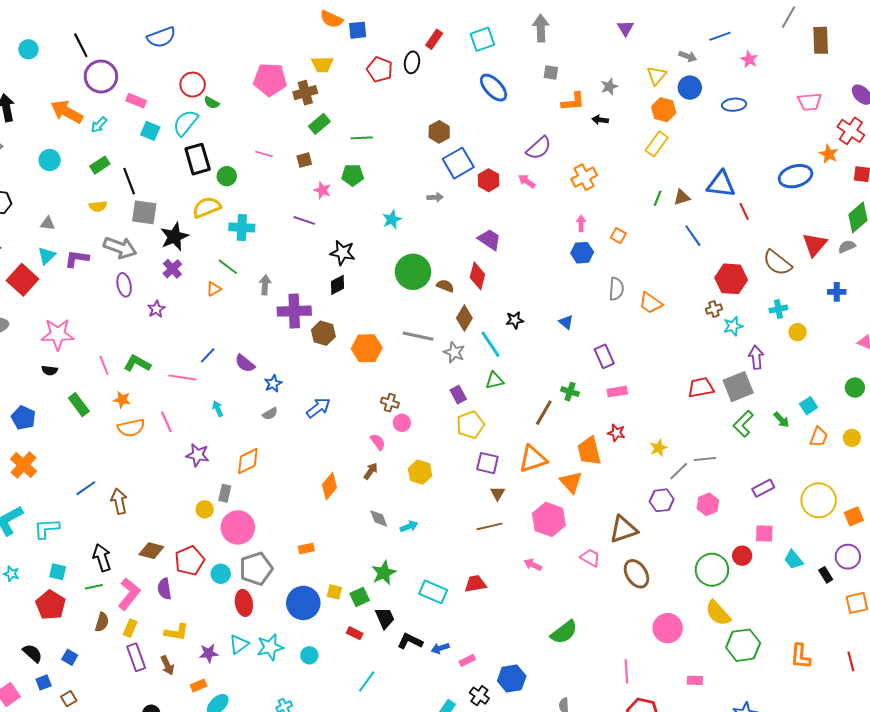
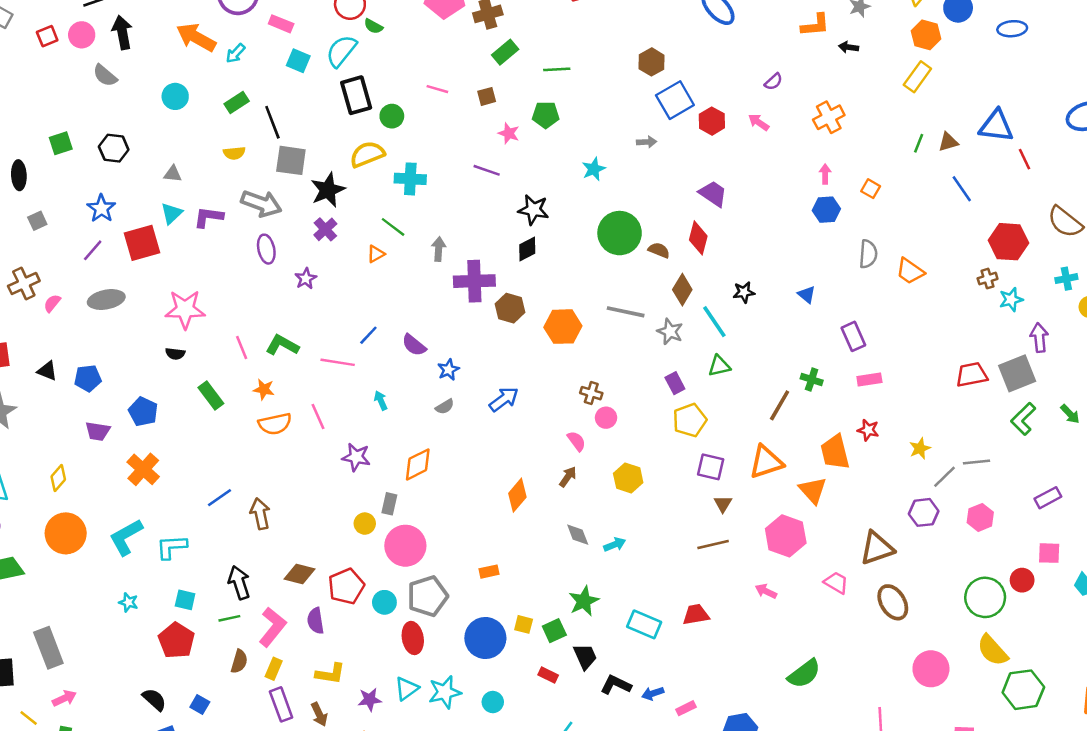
purple semicircle: (539, 148) -> (773, 82), size x0.6
red square: (22, 280) -> (142, 243), turned 32

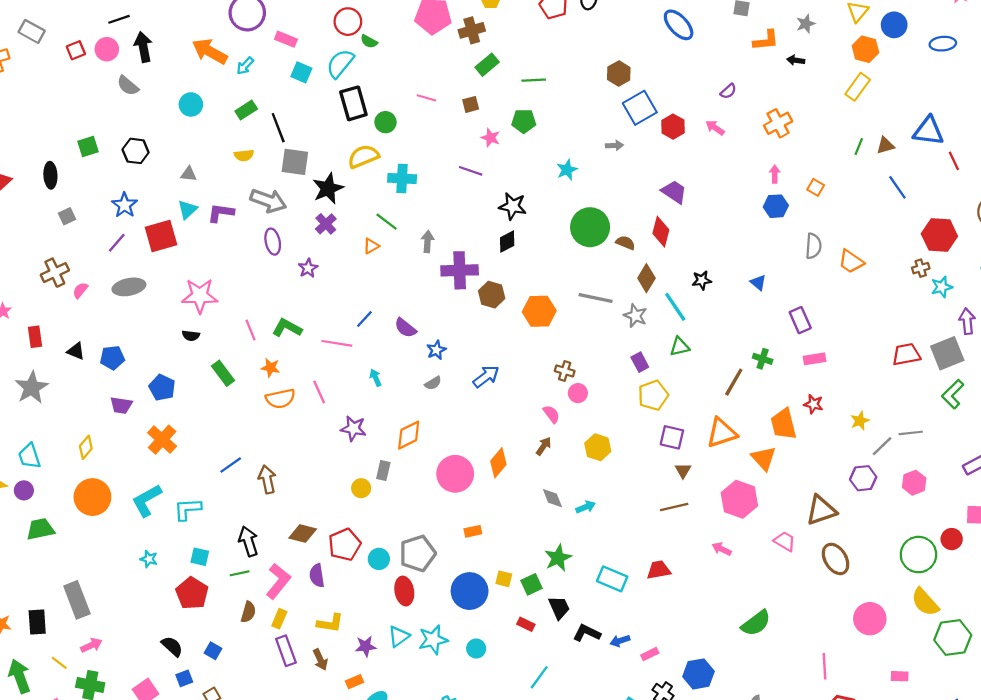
pink circle: (405, 546) -> (455, 474), moved

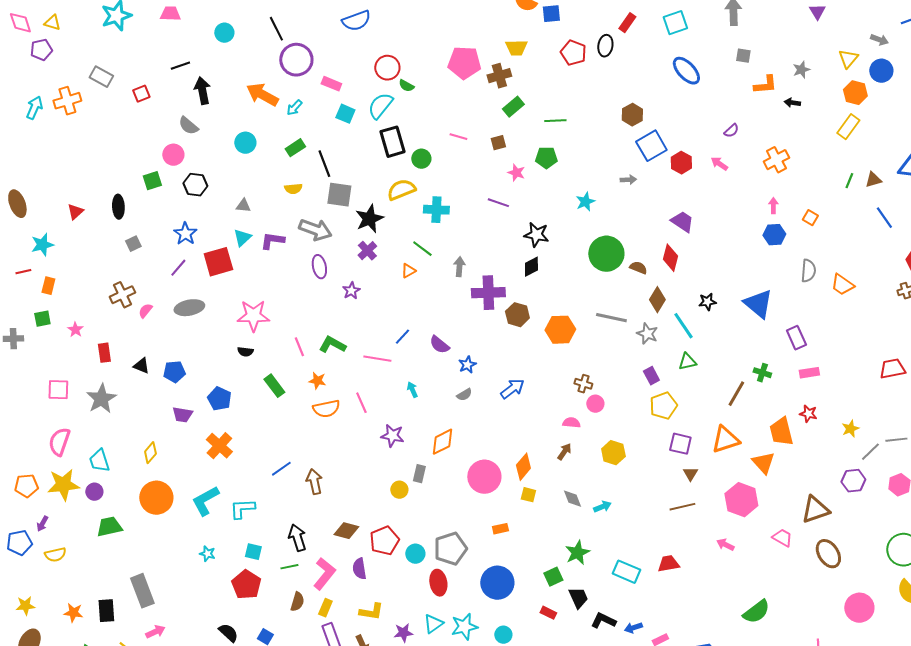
pink circle: (107, 49) -> (173, 155), moved
blue triangle: (758, 283) -> (758, 304), size x2.0
pink semicircle: (551, 414) -> (571, 423), turned -48
yellow square: (504, 579) -> (528, 495), moved

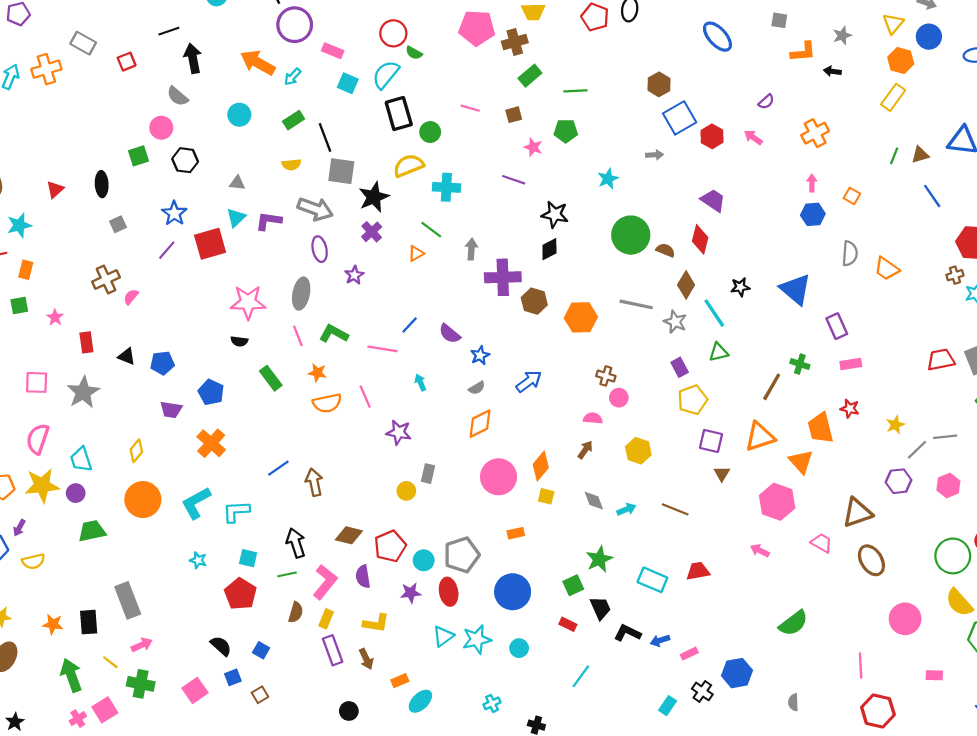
gray ellipse: (189, 308) -> (301, 294), moved, turned -68
orange diamond: (442, 442) -> (480, 424), moved
brown line: (682, 507) -> (675, 509), moved, turned 35
purple star: (403, 633) -> (411, 593), moved

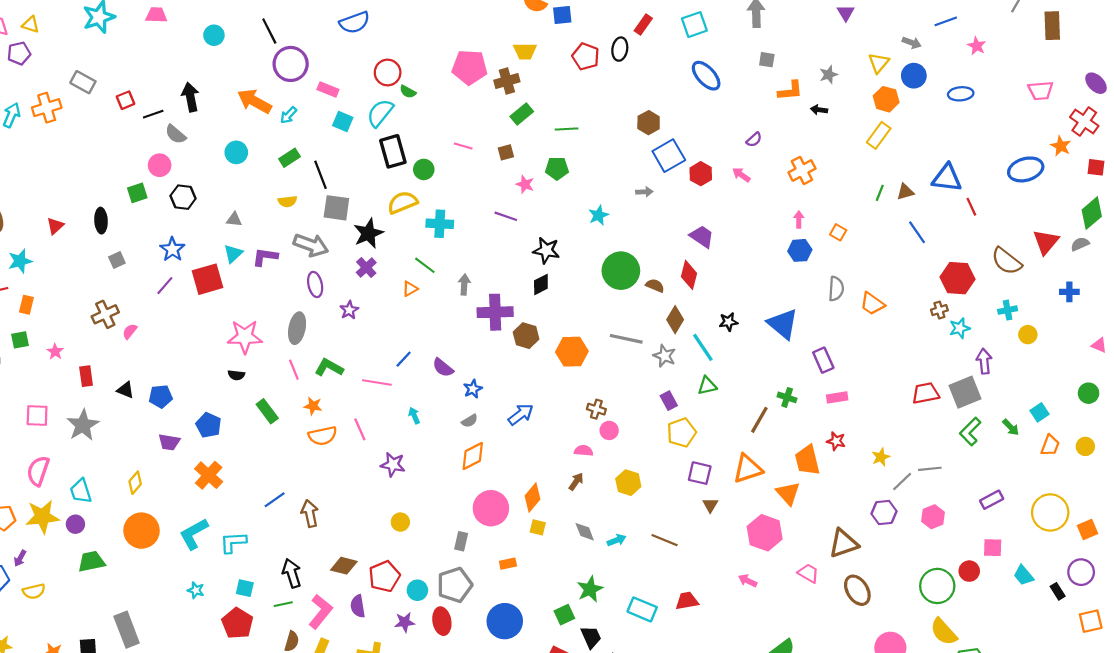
black line: (169, 31) -> (153, 114), moved
gray rectangle: (428, 474) -> (461, 541), moved

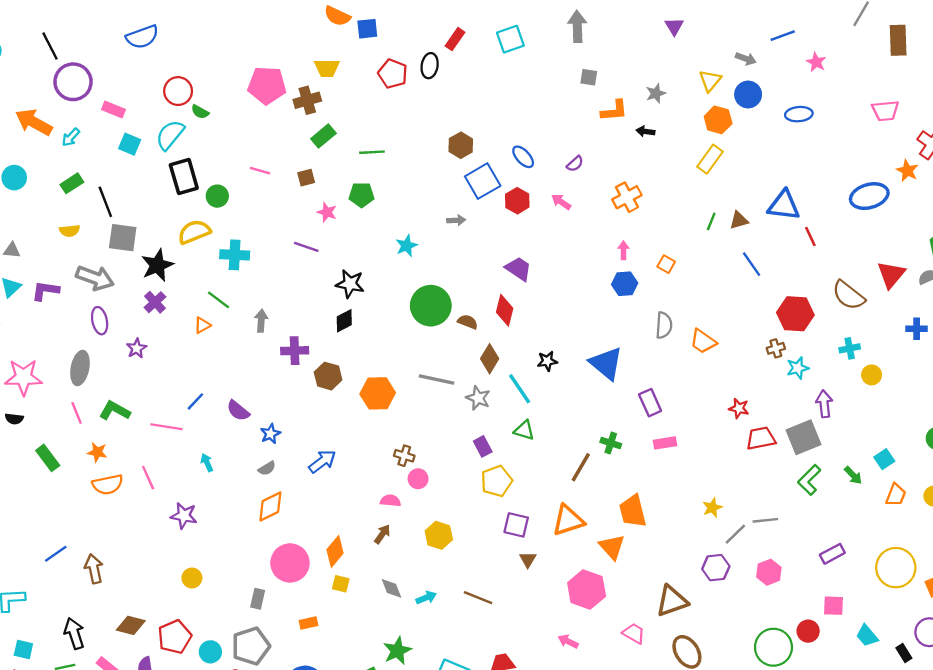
blue ellipse: (706, 76) -> (523, 157), moved, size x0.7
purple cross: (495, 312) -> (295, 351), size x0.7
green triangle: (707, 386) -> (524, 430), turned 30
red star: (836, 441) -> (739, 408), moved

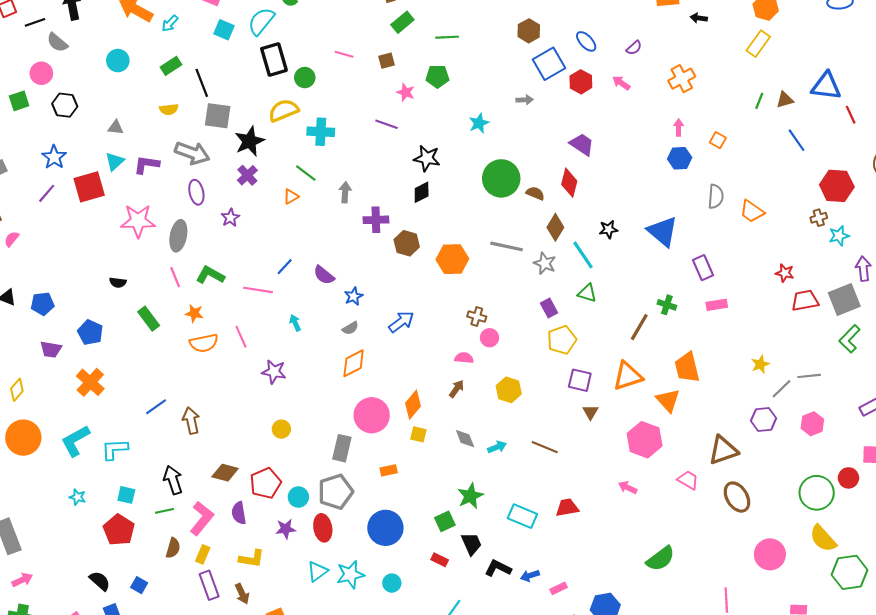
pink star: (23, 377) -> (138, 221), moved
gray rectangle: (258, 599) -> (342, 448), size x1.4

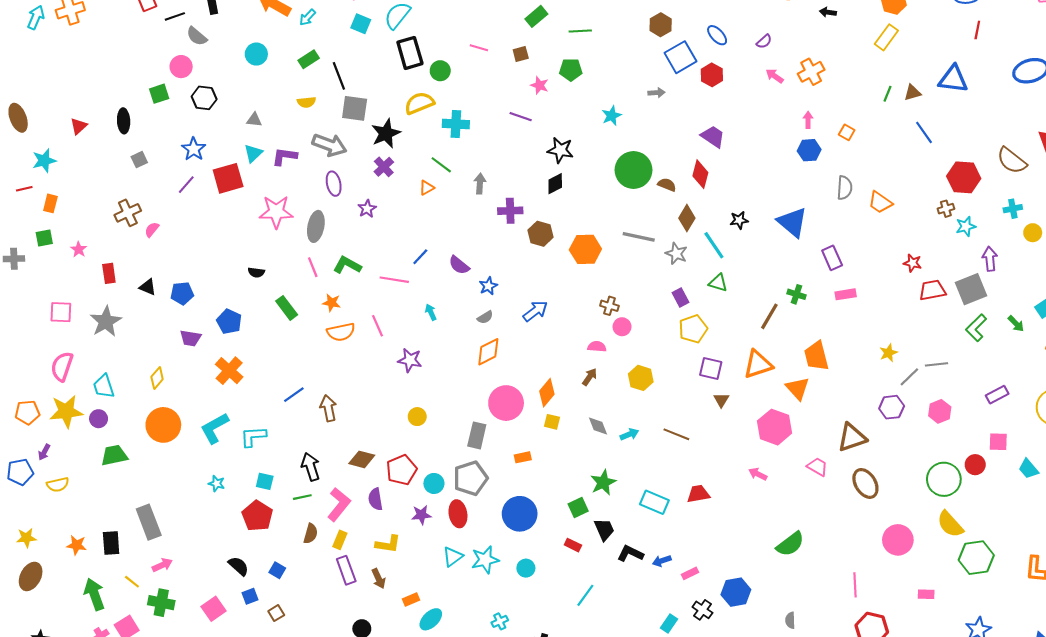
pink arrow: (621, 83) -> (775, 76), moved
red line: (851, 115) -> (977, 30), moved, turned 36

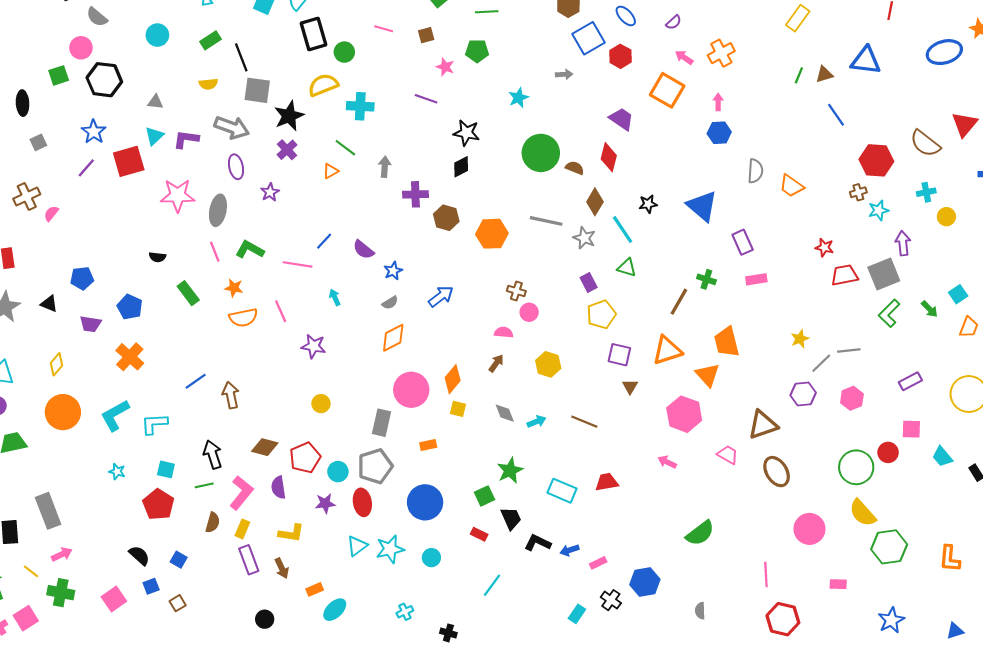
black hexagon: (204, 98) -> (104, 80), size x1.4
orange square: (847, 132) -> (667, 90), moved, size x2.0
black triangle: (148, 287) -> (49, 304), moved

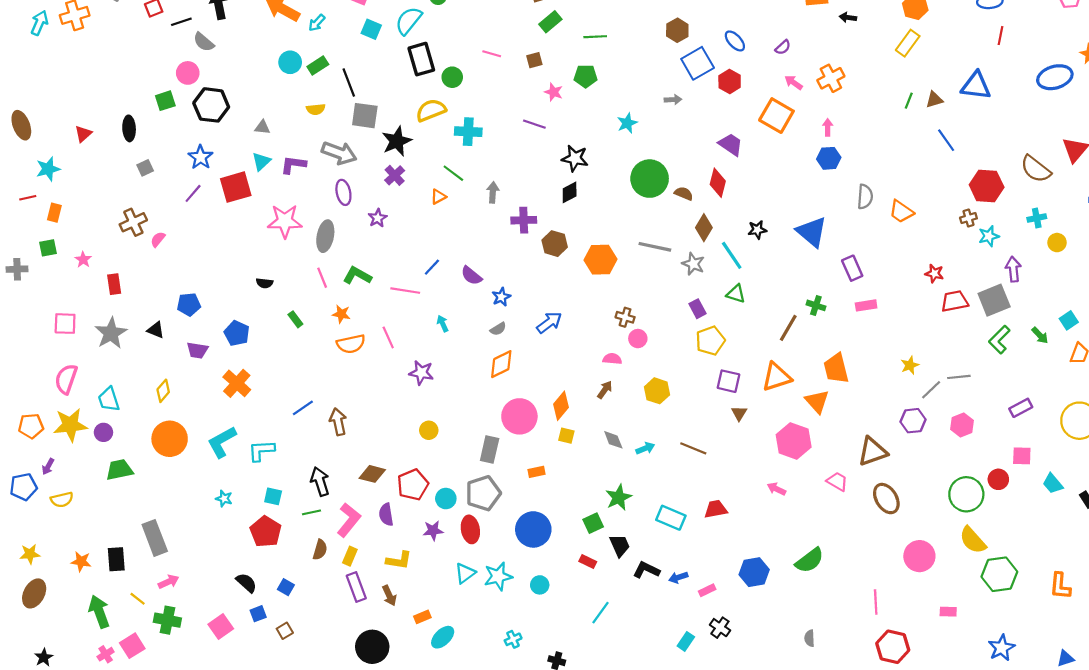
cyan circle: (157, 35) -> (290, 62), moved
green rectangle: (188, 293) -> (295, 319), size x0.7
blue hexagon: (645, 582) -> (754, 572), moved
black circle: (265, 619) -> (372, 647), size x1.8

